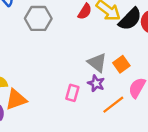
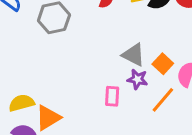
orange square: (121, 64) -> (163, 64), moved

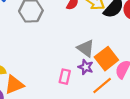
orange square: (163, 64) -> (106, 59), size x1.5

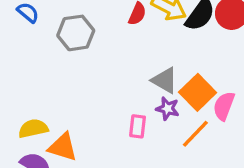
orange triangle: (14, 85) -> (63, 147), turned 45

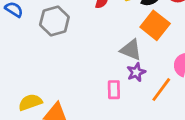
orange square: (198, 92) -> (155, 25), moved
purple star: (168, 109) -> (136, 72), turned -30

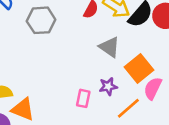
orange square: (155, 25) -> (139, 68), moved
gray triangle: (131, 50) -> (110, 47), moved

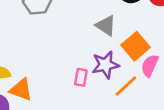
purple star: (108, 86) -> (105, 65), size x1.5

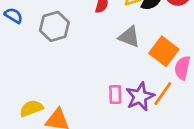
purple star: (105, 65) -> (140, 97), moved

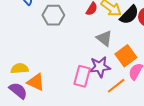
pink rectangle: (115, 94) -> (82, 76), size x1.5
purple star: (140, 97) -> (100, 67), moved

